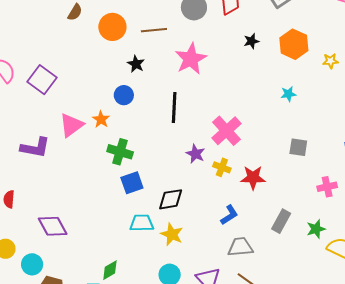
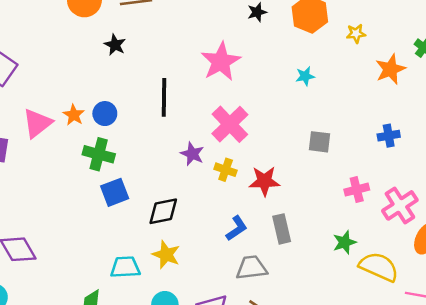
pink star: (191, 59) -> (221, 62), moved
blue circle: (124, 95) -> (105, 114), moved
gray rectangle: (281, 221) -> (282, 229), moved, turned -40
cyan trapezoid: (142, 223) -> (125, 267), moved

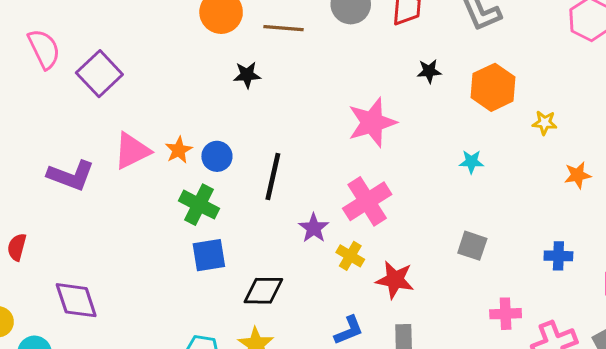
black star: (115, 45) -> (247, 75), turned 30
orange star: (390, 69) -> (578, 175), size x0.7
black line: (164, 97) -> (273, 176), moved

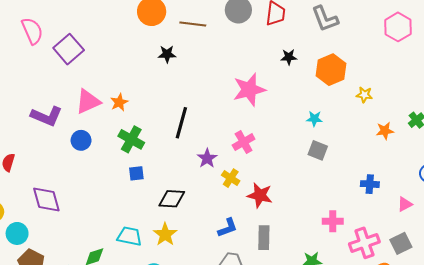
blue circle: (217, 156) -> (81, 140), moved
pink cross: (367, 201) -> (244, 142), size x0.7
gray square: (472, 246) -> (318, 150), moved
blue square: (209, 255) -> (136, 173), size x0.7

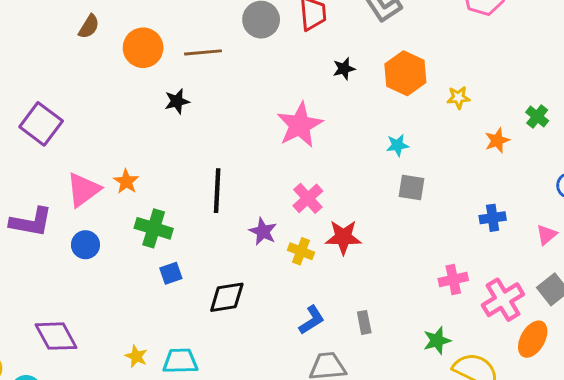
red star: (260, 195) -> (343, 237), moved
yellow star: (165, 234) -> (136, 356), moved, size x0.7
gray rectangle: (264, 238) -> (364, 322), size x0.7

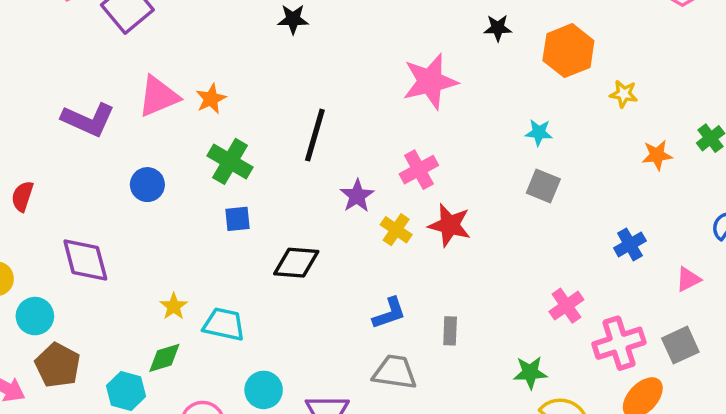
blue cross: (493, 218) -> (630, 244), turned -35
blue circle: (85, 245) -> (147, 185), moved
pink cross: (453, 280) -> (566, 306), turned -36

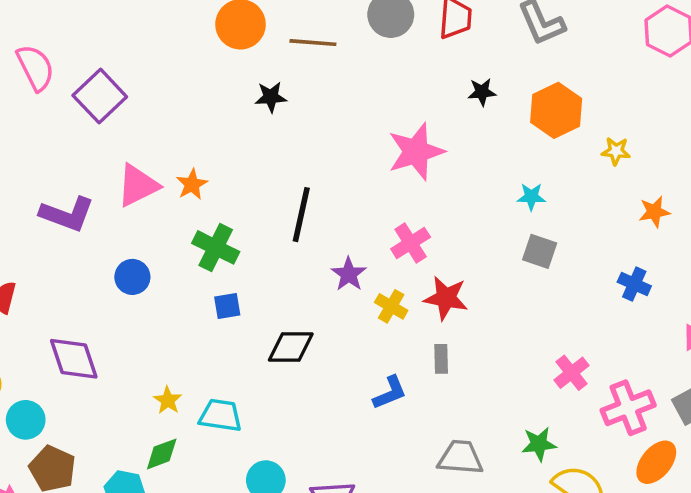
blue cross: (630, 244) -> (634, 284), moved, turned -32
gray rectangle: (450, 331) -> (441, 359), moved
gray trapezoid: (395, 372) -> (460, 458), moved

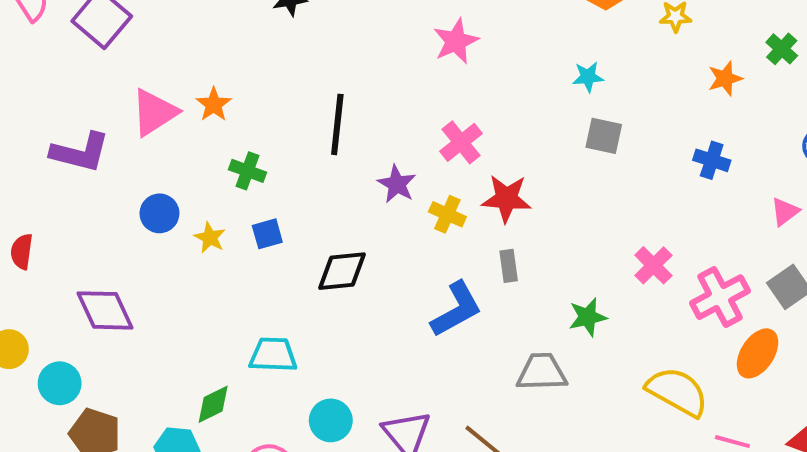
pink star: (416, 152) -> (456, 41), size x0.7
green cross: (216, 247) -> (247, 171), size x0.7
blue L-shape: (390, 393) -> (456, 309), size x1.4
yellow star: (168, 400) -> (210, 238), moved
green star: (539, 444) -> (588, 317), moved

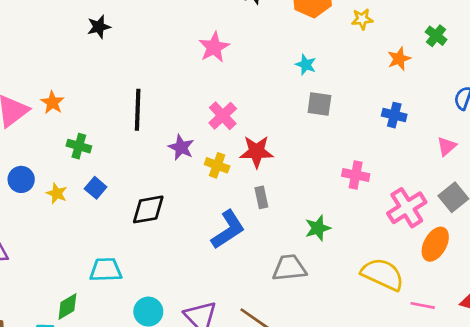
cyan star: (588, 77) -> (306, 65), turned 30
blue square: (267, 234) -> (96, 188), turned -30
pink cross: (653, 265) -> (356, 175), moved, turned -30

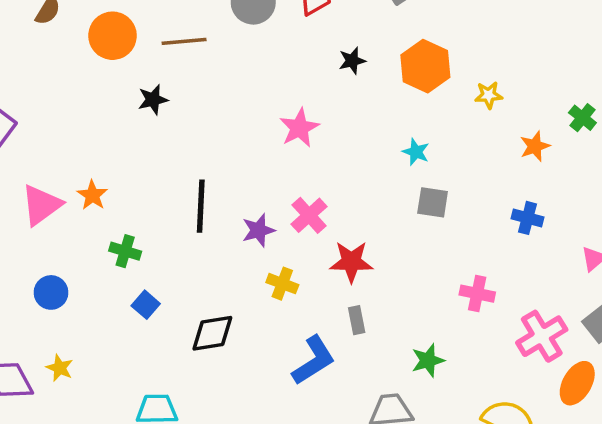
purple star: (181, 147) -> (258, 230), moved, turned 30
yellow cross: (217, 165) -> (282, 284), moved
yellow star: (57, 193) -> (60, 368), moved

